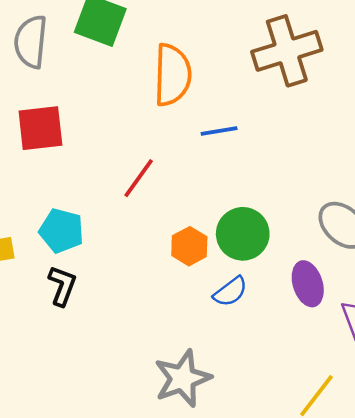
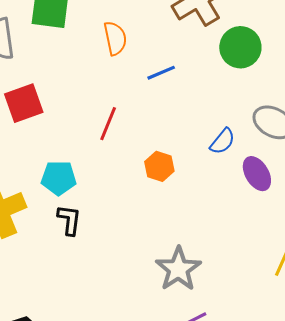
orange semicircle: (172, 75) -> (115, 38), size x0.7
green circle: (243, 234) -> (240, 47), moved
blue semicircle: (230, 292) -> (223, 141), moved

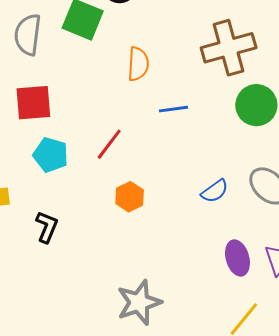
orange hexagon: (159, 166) -> (130, 197), moved
purple ellipse: (257, 174) -> (237, 258), moved
cyan pentagon: (59, 178) -> (51, 155), moved

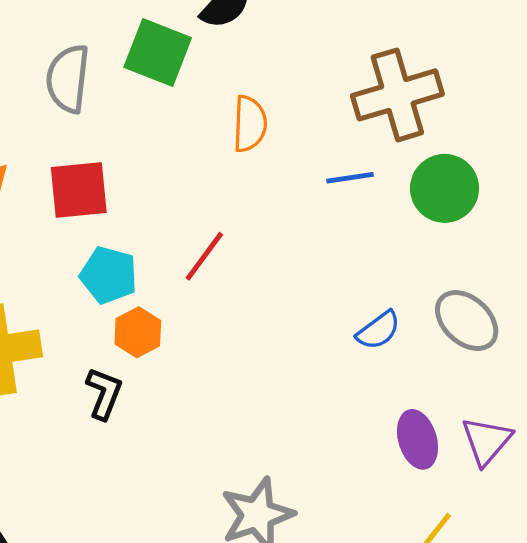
blue line: (173, 109) -> (350, 178), moved
orange hexagon: (130, 197) -> (138, 332), moved

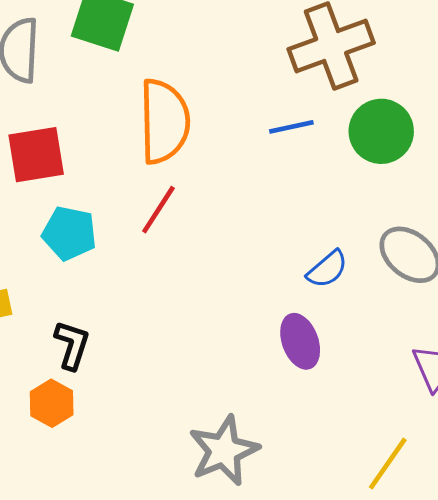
orange semicircle: (250, 124) -> (164, 121), moved, size x1.6
orange hexagon: (138, 332) -> (52, 403), moved
purple ellipse: (418, 439) -> (300, 341), moved

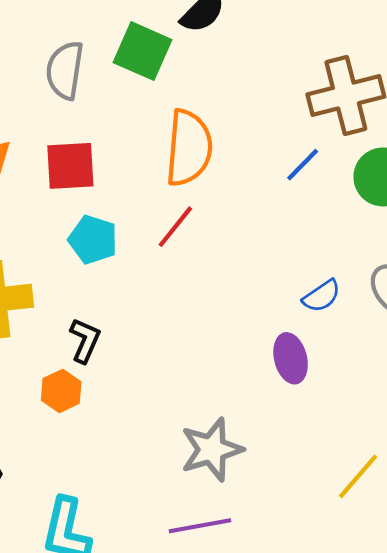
blue line: (291, 127) -> (303, 165), turned -39

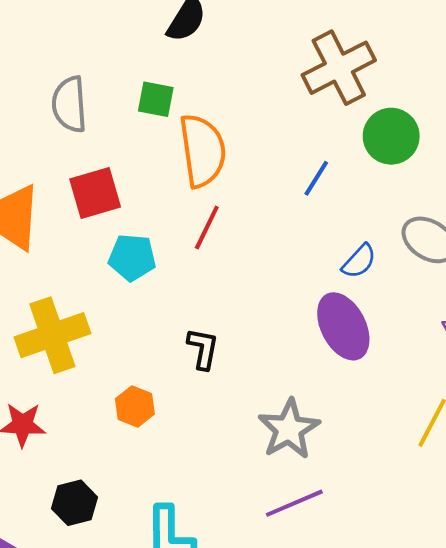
green square: (142, 51) -> (156, 99), moved, size x0.7
blue line: (303, 165) -> (316, 178), moved
black L-shape: (85, 340) -> (203, 349), moved
purple ellipse: (291, 358) -> (343, 326), size x1.4

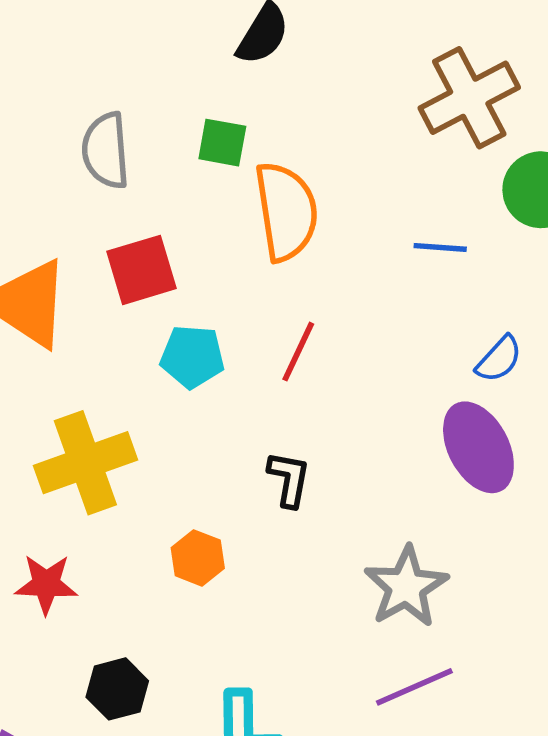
blue line: (316, 178) -> (440, 247), turned 63
red line: (207, 228) -> (298, 352), moved

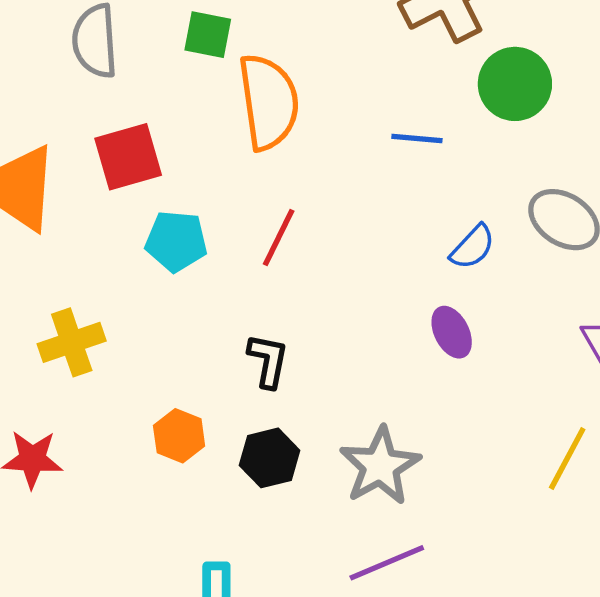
purple ellipse: (478, 447) -> (452, 332), size x0.6
yellow cross: (85, 463) -> (72, 342), size x0.7
black hexagon: (117, 689) -> (270, 458), moved

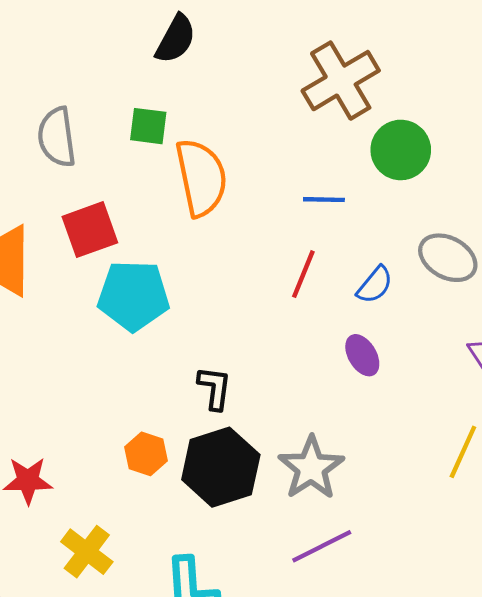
red line: (279, 237) -> (303, 274), moved
cyan pentagon: (176, 241) -> (133, 296), size x1.4
yellow cross: (72, 342) -> (87, 552), moved, turned -30
black hexagon: (270, 458) -> (221, 467), size x1.6

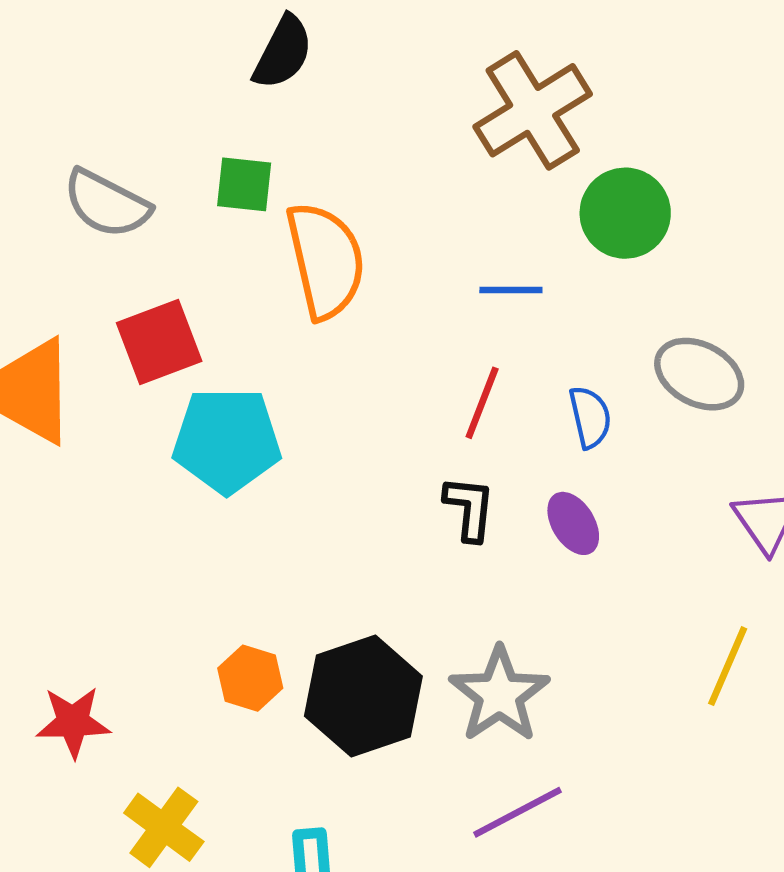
gray semicircle: (57, 137) -> (107, 204), turned -54
blue semicircle: (375, 285) -> (590, 417), turned -51
black L-shape: (215, 388) -> (469, 508), moved

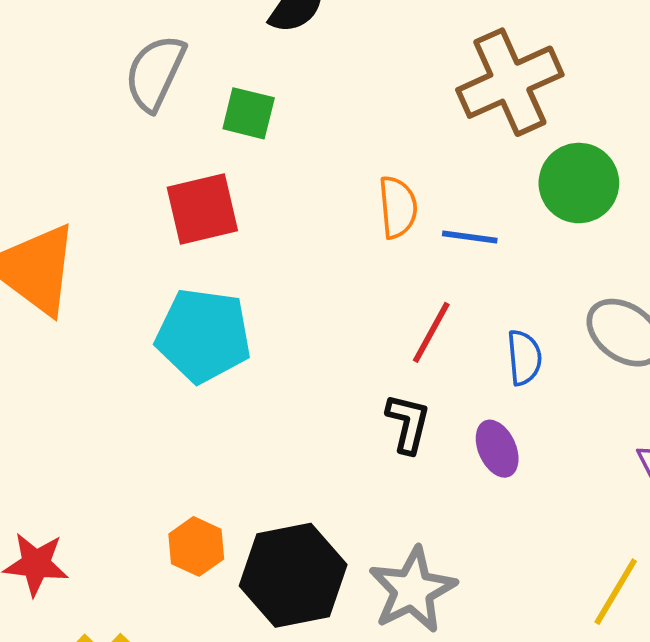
gray semicircle: (107, 204) -> (155, 73), moved, turned 80
orange semicircle: (325, 261) -> (398, 207), moved, size x0.6
red square: (159, 342) -> (202, 209), moved

